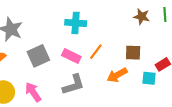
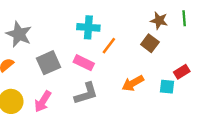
orange line: (96, 52) -> (109, 46), moved
brown square: (133, 53) -> (150, 43), moved, turned 35
pink arrow: (33, 92) -> (43, 101), turned -114

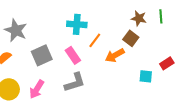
pink rectangle: (84, 63) -> (73, 55), turned 30
red rectangle: (182, 72) -> (167, 63), moved
orange arrow: (133, 83) -> (115, 55), moved

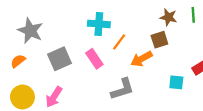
brown square: (131, 38) -> (159, 40), turned 35
gray L-shape: (75, 82) -> (122, 89), moved

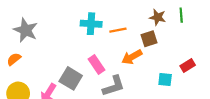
orange line: (119, 42) -> (118, 30), moved, turned 42
gray square: (60, 59) -> (71, 78), moved, turned -35
pink rectangle: (94, 59) -> (96, 64), moved

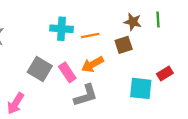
orange arrow: (132, 57) -> (93, 64), moved
gray square: (71, 78) -> (40, 69), moved
cyan square: (165, 80) -> (141, 88), size x1.5

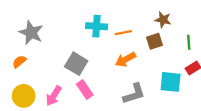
green line: (158, 20) -> (189, 42), moved
pink rectangle: (67, 72) -> (85, 89), moved
gray L-shape: (86, 95) -> (134, 94), moved

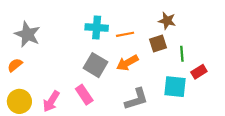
green line: (189, 42) -> (182, 54), moved
gray square: (76, 64) -> (96, 65), moved

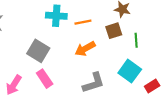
gray square: (96, 65) -> (38, 51), moved
red rectangle: (199, 72) -> (152, 86), moved
cyan square: (175, 87) -> (130, 71), turned 30

